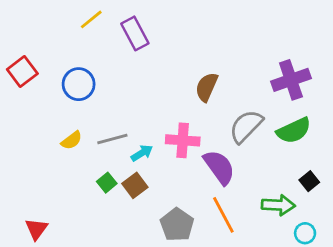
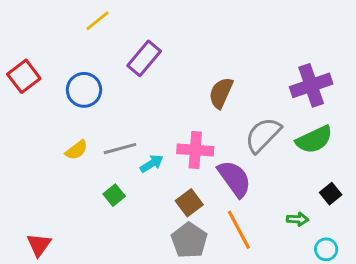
purple rectangle: (135, 33) -> (144, 58), moved, turned 68
brown square: (135, 185) -> (189, 203), moved
green arrow: (278, 205) -> (298, 219), size x0.6

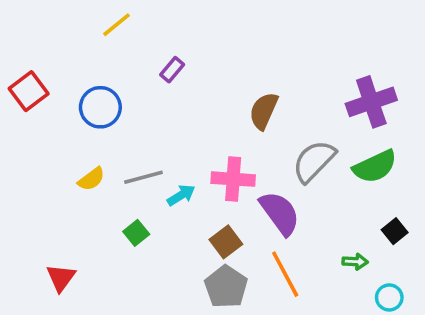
purple rectangle: (144, 58) -> (172, 70), size x0.6
red triangle: (39, 245) -> (61, 278), moved

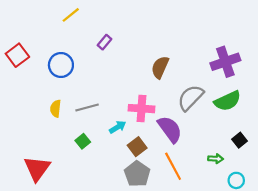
yellow semicircle: (91, 179) -> (56, 109), turned 133
cyan arrow: (181, 195) -> (118, 127), moved
red triangle: (61, 278) -> (37, 168), size x1.5

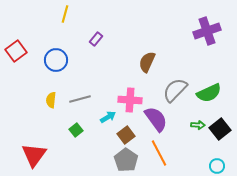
yellow line: (71, 15) -> (65, 14), turned -36
purple cross: (225, 62) -> (207, 31), moved
black square: (240, 140) -> (220, 129), size x1.5
green arrow: (216, 159) -> (198, 125), moved

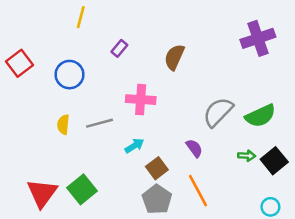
brown semicircle: (147, 62) -> (174, 57), moved
pink cross: (130, 100) -> (141, 100), moved
purple semicircle: (156, 119) -> (194, 148), size x0.6
green square: (76, 130) -> (82, 189), moved, size x1.6

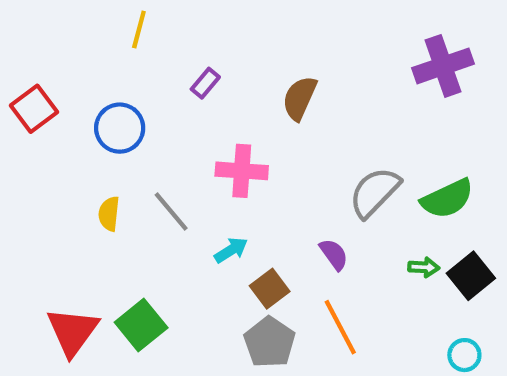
gray line: (99, 123) -> (171, 212), turned 65

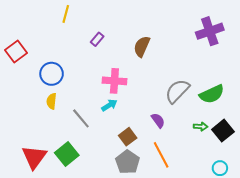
blue circle: (120, 128) -> (52, 74), moved
gray line: (171, 212) -> (81, 118), moved
cyan arrow: (231, 250) -> (109, 105), moved

